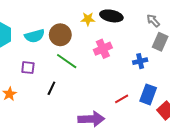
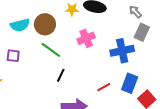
blue cross: (140, 61) -> (122, 51), size x1.6
black line: (51, 88) -> (61, 75), moved

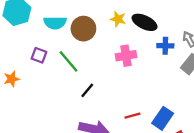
green line: (51, 50) -> (69, 61), moved
blue cross: (122, 51) -> (165, 46), moved, size x0.6

